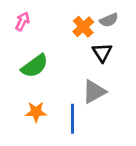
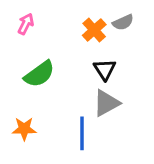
black triangle: (102, 52) -> (105, 70), moved
orange star: (36, 112) -> (24, 129), moved

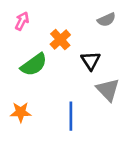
orange cross: (94, 30) -> (60, 40), moved
gray triangle: (106, 103) -> (108, 90), moved, turned -45

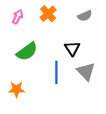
orange cross: (60, 40) -> (48, 14), moved
blue line: (71, 116) -> (56, 73), moved

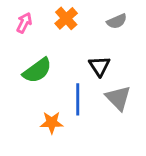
orange star: (16, 89) -> (52, 123), moved

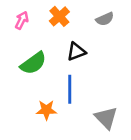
black triangle: (99, 66) -> (76, 52), moved, turned 42
gray triangle: (118, 98) -> (106, 118), moved

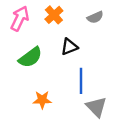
pink arrow: (22, 20) -> (20, 18), size x1.5
blue line: (70, 89) -> (81, 81), moved

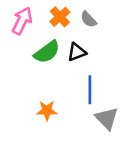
gray semicircle: (95, 17) -> (89, 19), moved, turned 70
green semicircle: (30, 57) -> (47, 52), moved

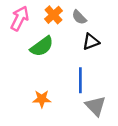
black triangle: (77, 52) -> (91, 42), moved

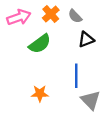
pink arrow: (20, 18) -> (19, 17), turned 45

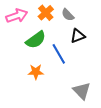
blue line: (76, 76) -> (59, 54), moved, turned -30
orange star: (40, 93) -> (36, 72), moved

